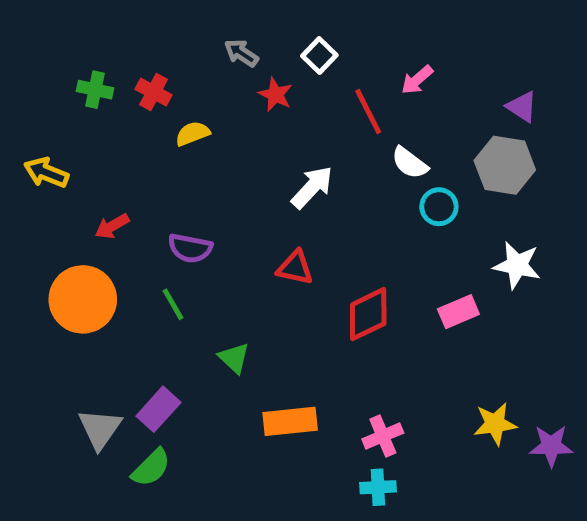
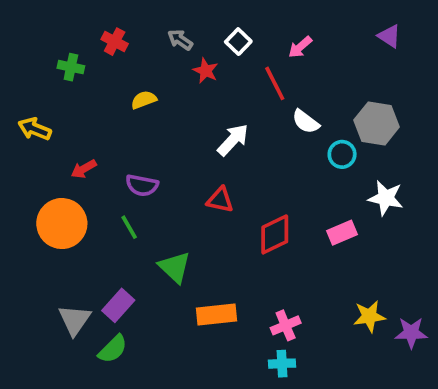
pink arrow: (417, 80) -> (300, 47), moved
red cross: (154, 92) -> (115, 42), moved
purple triangle: (522, 107) -> (389, 36), moved
cyan circle: (439, 207) -> (342, 154), moved
green triangle: (234, 358) -> (175, 267), size x1.4

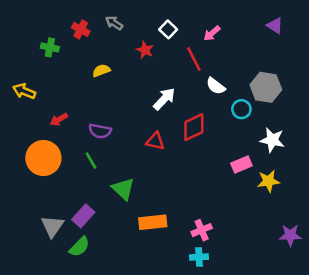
gray arrow: (180, 40) -> (114, 23), moved
red diamond: (275, 234) -> (194, 127), moved
yellow star: (369, 316) -> (268, 181), moved

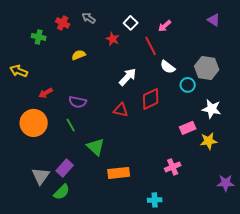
pink cross: (202, 230) -> (173, 167), moved

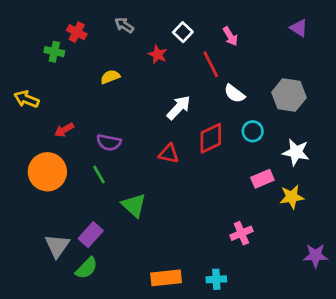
red cross: (63, 23) -> (77, 32), moved
pink arrow: (165, 26) -> (230, 36), turned -80
cyan circle: (188, 85) -> (253, 131), moved
orange rectangle: (119, 173) -> (166, 278), moved

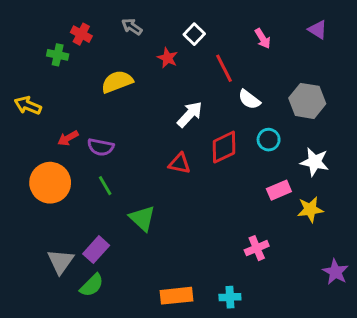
pink arrow: (230, 36) -> (263, 39), moved
yellow semicircle: (110, 77) -> (117, 82), size x1.5
purple semicircle: (109, 142) -> (101, 147), moved
purple star: (315, 256) -> (335, 272), turned 30

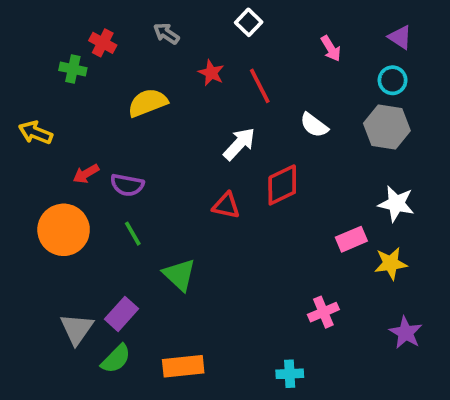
white square: (194, 34) -> (249, 22), moved
red line: (224, 68) -> (260, 86), moved
cyan circle: (269, 140) -> (393, 80), moved
purple star: (335, 272) -> (406, 333), moved
orange rectangle: (176, 296) -> (183, 366), moved

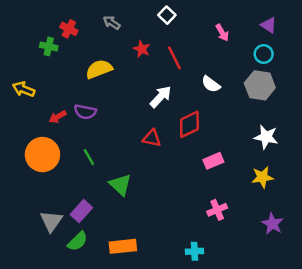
purple semicircle: (127, 185) -> (85, 112), moved
pink rectangle: (351, 239) -> (213, 161), moved

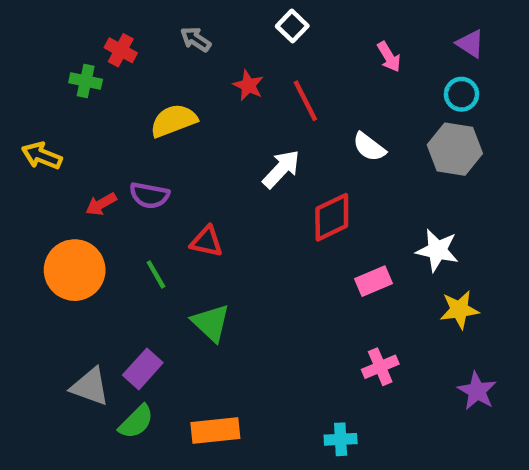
white star: (266, 137) -> (437, 250), moved
red triangle: (152, 138) -> (207, 241), moved
gray triangle: (51, 221) -> (90, 387), turned -45

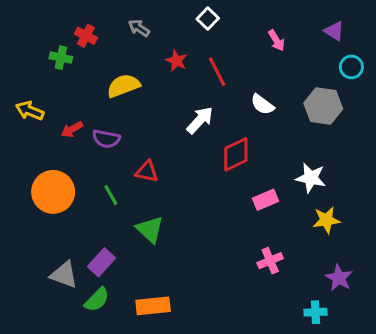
cyan circle: (461, 94) -> (351, 67), moved
red arrow: (101, 204) -> (72, 129), moved
cyan cross: (341, 439) -> (315, 312), moved

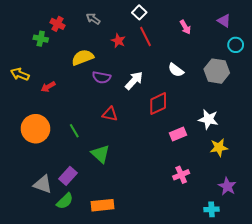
red line: (217, 72) -> (146, 36), moved
purple semicircle: (106, 139) -> (102, 77), moved
red triangle: (147, 172) -> (110, 114), moved

